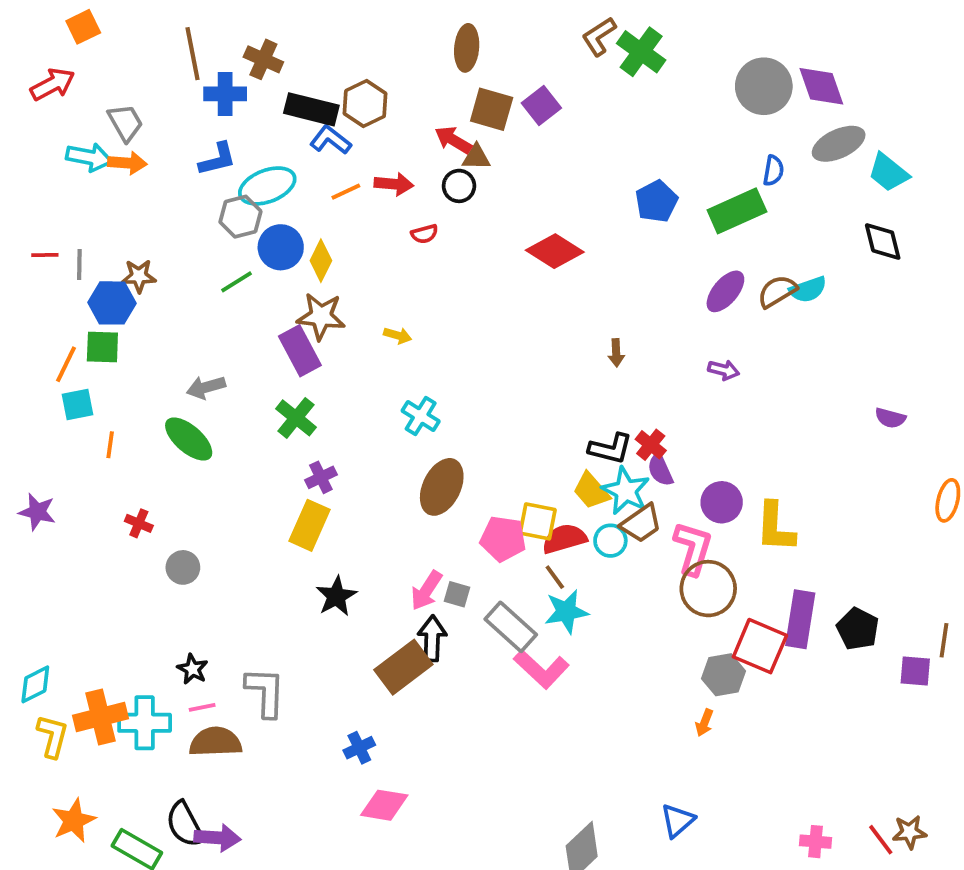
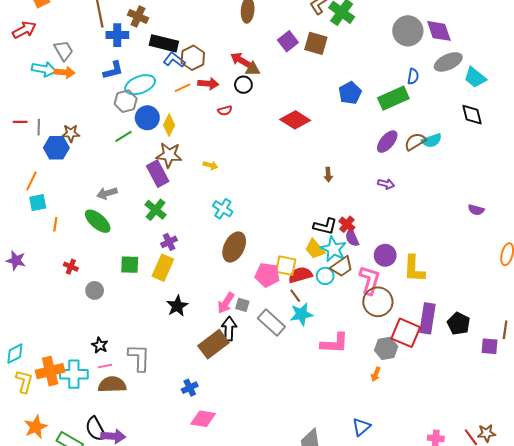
brown hexagon: (365, 104) -> (193, 58), moved
brown square: (492, 109) -> (316, 43), moved
green square: (102, 347) -> (130, 265), moved
pink L-shape: (541, 669) -> (334, 343), moved, turned -40

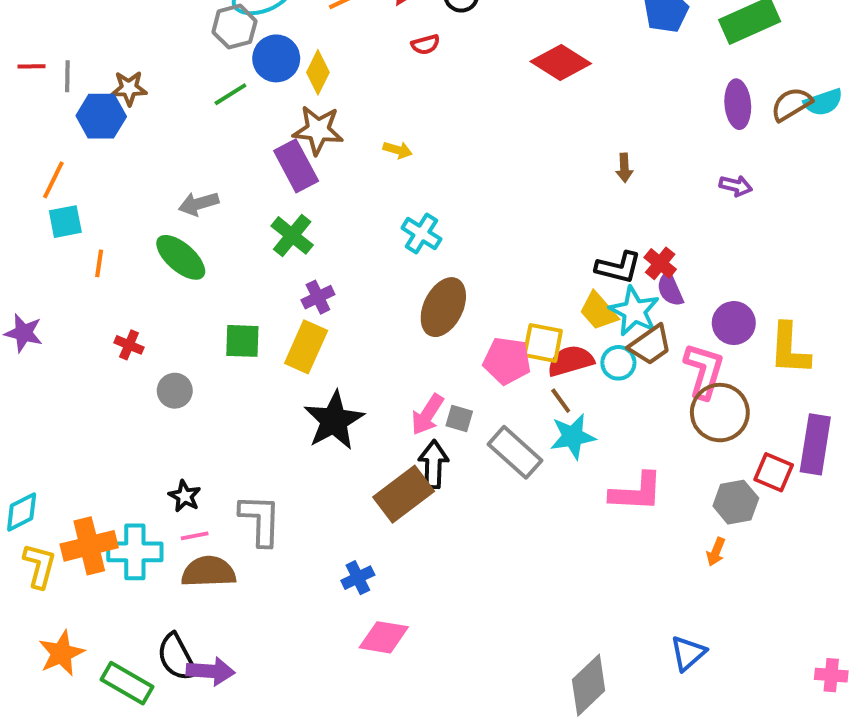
purple ellipse: (387, 142) -> (738, 104), turned -45
black star: (177, 306) -> (334, 421), size x1.4
red square: (406, 333) -> (774, 472), size x0.7

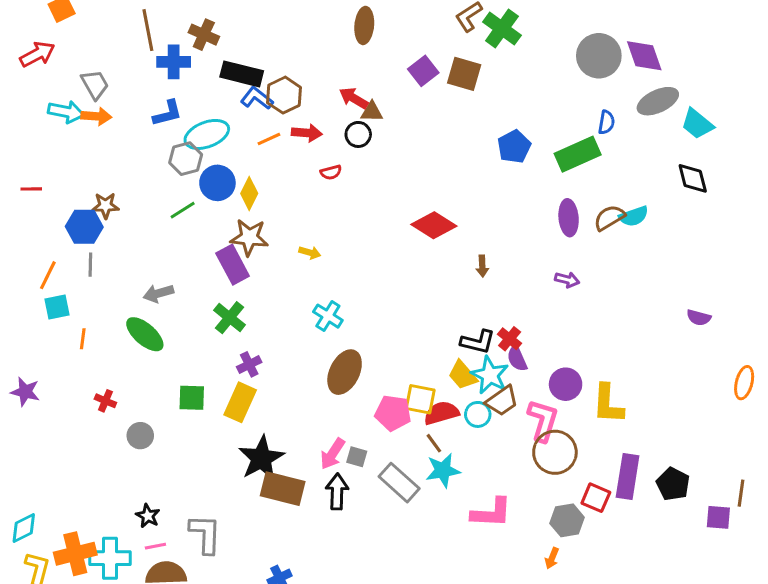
red diamond: (561, 62) -> (434, 225), moved
gray line: (67, 76) -> (90, 265), moved
brown rectangle: (404, 494) -> (283, 489), moved, turned 51

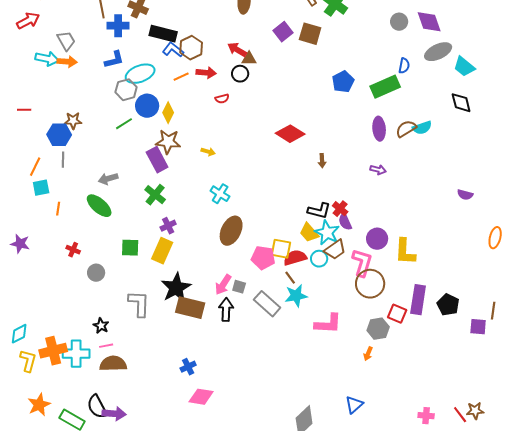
gray circle: (599, 56) -> (399, 22), size x0.6
gray L-shape: (205, 534) -> (139, 304), moved

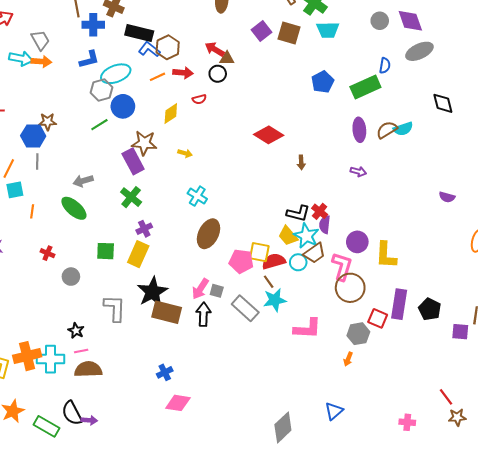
cyan trapezoid: (464, 67) -> (328, 30), moved, turned -40
yellow diamond: (168, 113) -> (171, 113), moved, turned 30
purple semicircle: (345, 222) -> (325, 225), turned 30
purple arrow: (114, 414) -> (89, 420), size x0.7
red line: (460, 415) -> (446, 397), moved

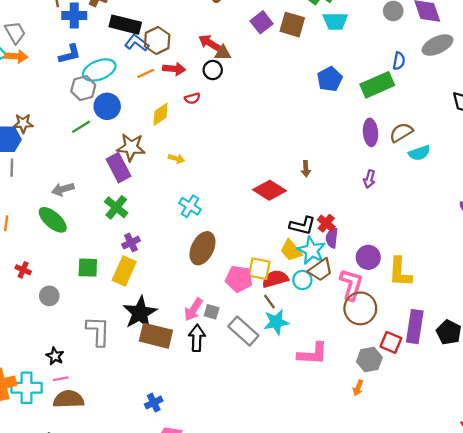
cyan semicircle: (403, 129) -> (419, 153), moved
red diamond: (269, 135) -> (269, 190), moved
purple arrow: (358, 172) -> (369, 179), turned 91

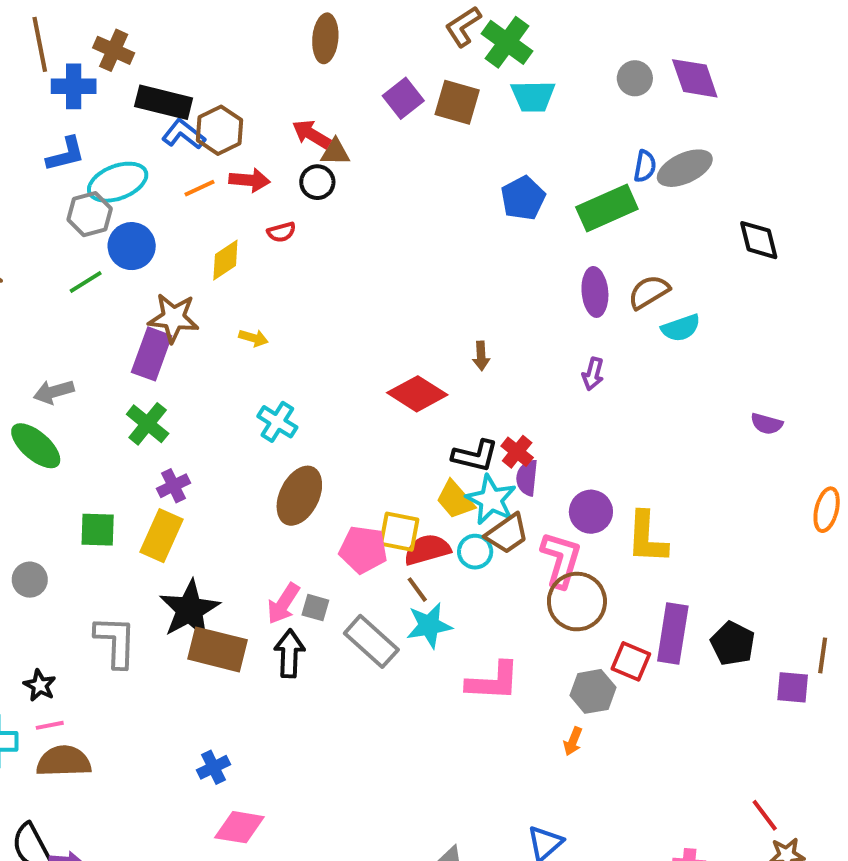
gray ellipse: (437, 45) -> (685, 168), moved
purple rectangle: (118, 168) -> (152, 354), turned 48

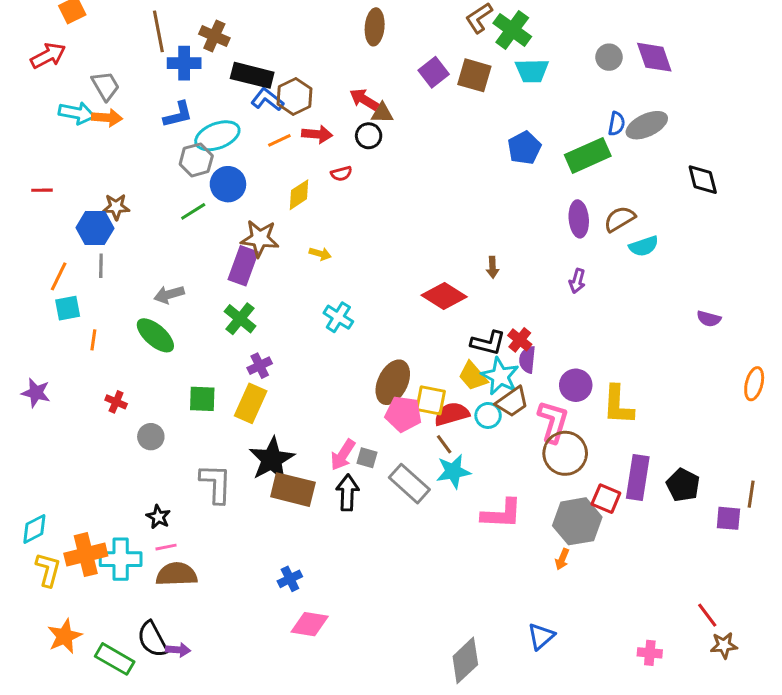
brown ellipse: (299, 496) -> (393, 382), moved
gray hexagon: (593, 691) -> (577, 521), size x1.4

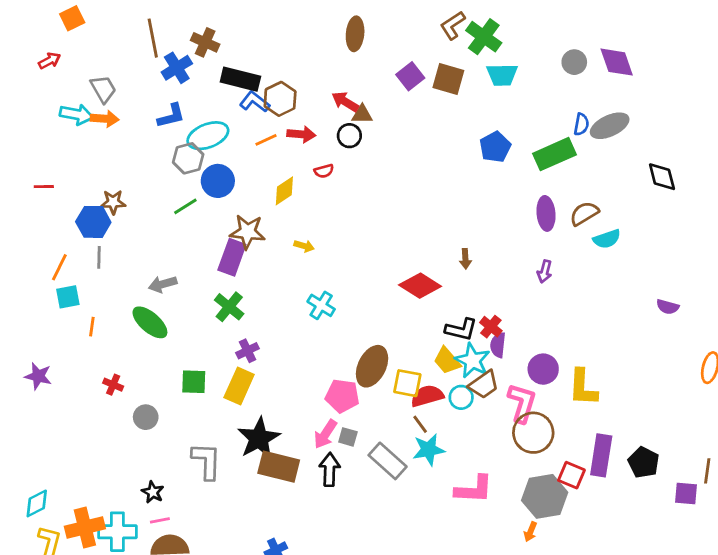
red arrow: (48, 56) -> (50, 61), size x0.7
blue cross: (184, 63) -> (177, 68), turned -32
pink pentagon: (403, 414) -> (342, 396), moved

